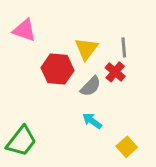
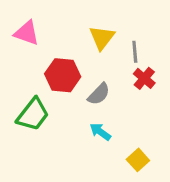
yellow triangle: (86, 49) -> (102, 38), moved
red cross: (115, 72) -> (144, 78), moved
green trapezoid: (21, 141) -> (33, 114), moved

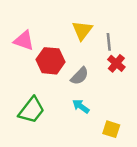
pink triangle: (27, 33) -> (24, 41), moved
green trapezoid: (33, 114) -> (31, 110), moved
yellow square: (138, 160) -> (111, 129), turned -30

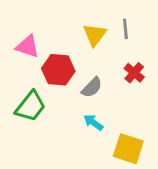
gray line: (109, 42) -> (125, 29), moved
green trapezoid: (31, 110) -> (30, 106), moved
yellow square: (111, 129) -> (128, 149), size x1.5

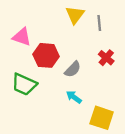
yellow triangle: (95, 35) -> (75, 15), moved
green trapezoid: (30, 106) -> (24, 84), turned 76

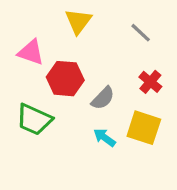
yellow triangle: (75, 15) -> (78, 21), moved
gray line: (99, 23) -> (141, 33), turned -42
yellow square: (102, 118) -> (144, 128), moved

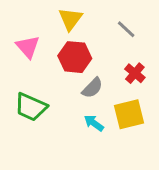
pink triangle: (31, 52) -> (28, 47), turned 30
red hexagon: (65, 79) -> (75, 57), moved
yellow square: (144, 128) -> (129, 114), turned -32

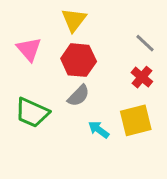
gray line: (126, 29) -> (145, 43), moved
gray semicircle: (92, 88) -> (79, 96), moved

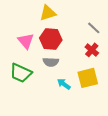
yellow triangle: (74, 20) -> (48, 13), turned 36
pink triangle: (29, 49) -> (26, 41), moved
gray semicircle: (79, 96) -> (51, 62), turned 49

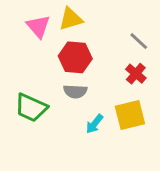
pink triangle: (26, 41) -> (38, 26), moved
cyan arrow: (64, 84) -> (94, 124), turned -88

